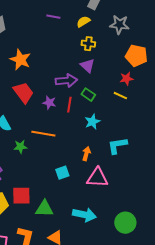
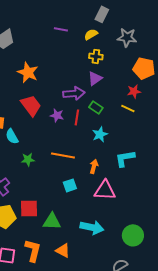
purple triangle: (87, 66) -> (95, 78), turned 42
orange line: (43, 134) -> (63, 155), moved

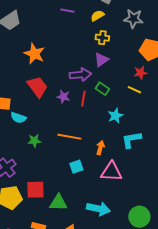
cyan star: (100, 134) -> (115, 116), moved
cyan semicircle: (12, 136) -> (18, 118), turned -42

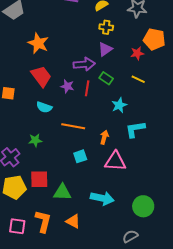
red star: (140, 73) -> (137, 53), moved
cyan semicircle: (18, 118) -> (44, 107), moved
green star: (34, 141) -> (35, 140), moved

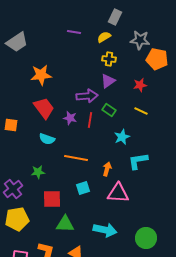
orange pentagon: (154, 39) -> (157, 59), moved
orange star: (38, 43) -> (41, 75), turned -30
red square: (39, 179) -> (52, 199), moved

